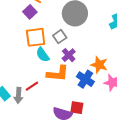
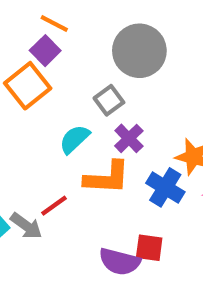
orange square: (36, 37) -> (28, 86), moved, turned -30
cyan semicircle: (43, 55) -> (74, 139), turned 84
gray arrow: (18, 95) -> (26, 226), turned -56

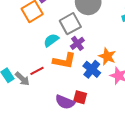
gray square: (109, 100) -> (70, 24), size x1.5

